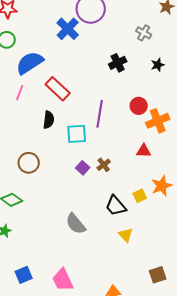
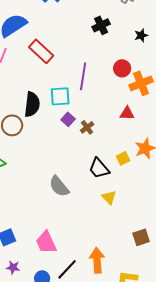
black star: (158, 65) -> (141, 35), moved
black semicircle: (49, 120) -> (32, 104), moved, size x1.4
purple square: (83, 168) -> (68, 119), moved

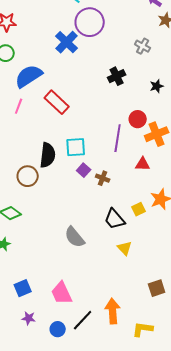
purple line: (83, 76) -> (118, 138), moved
brown cross: (87, 127) -> (103, 178), turned -32

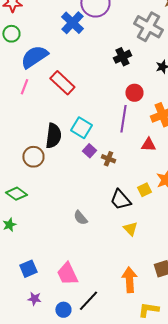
gray cross: (143, 46) -> (148, 27), size x1.8
red circle: (138, 119) -> (134, 93), moved
cyan square: (76, 147) -> (81, 128), turned 35
gray semicircle: (75, 237) -> (80, 218), size x0.7
orange arrow: (113, 311) -> (129, 280), moved

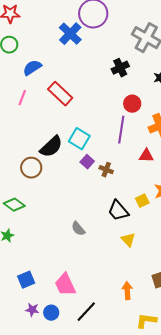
blue semicircle: (34, 57) -> (32, 68), size x0.7
black semicircle: (53, 136) -> (51, 147), turned 40
orange arrow: (129, 280) -> (127, 291), size x0.7
blue circle: (63, 310) -> (51, 313), moved

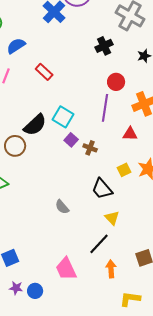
red rectangle: (60, 94) -> (44, 72), size x0.7
yellow square: (142, 201) -> (124, 170), moved
pink trapezoid: (65, 285) -> (66, 269), moved
black line: (86, 312) -> (99, 244), moved

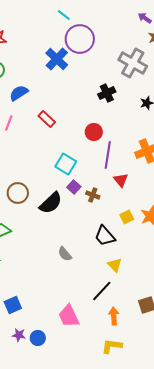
red circle: (116, 82) -> (94, 132), moved
black semicircle: (35, 125) -> (51, 203), moved
red triangle: (130, 134) -> (121, 180), moved, turned 49
yellow L-shape: (130, 299) -> (112, 346), moved

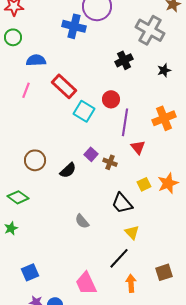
blue cross: (57, 59) -> (74, 26), turned -30
blue semicircle: (19, 93) -> (36, 60), turned 30
red rectangle: (47, 119) -> (64, 86), size x1.4
cyan square: (66, 164) -> (84, 111), moved
black semicircle: (51, 203) -> (68, 170), size x0.7

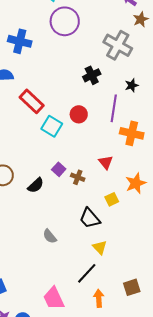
blue cross: (74, 26) -> (20, 41), moved
orange cross: (164, 118) -> (132, 133), turned 35
purple line: (125, 122) -> (114, 108), moved
orange star: (168, 183) -> (136, 183), moved

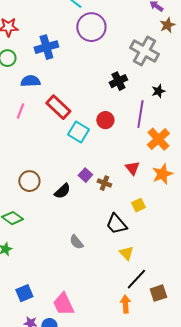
blue cross: (20, 41) -> (46, 47), turned -30
orange cross: (132, 133) -> (158, 139), turned 35
orange star: (136, 183) -> (162, 174), moved
black line: (87, 273) -> (136, 279), moved
pink trapezoid: (54, 298) -> (63, 304), moved

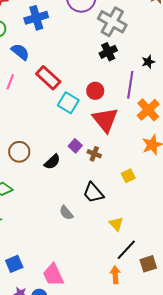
gray cross: (144, 51) -> (112, 22), moved
blue semicircle: (30, 81) -> (20, 52), turned 42
red triangle: (132, 168) -> (105, 120), moved, size x1.8
black trapezoid: (116, 224) -> (93, 193), moved

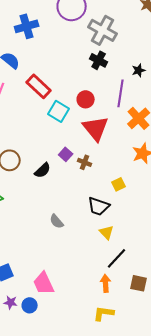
black cross: (108, 52) -> (99, 60), turned -36
black trapezoid: (93, 193) -> (99, 206), moved, turned -30
brown square: (148, 264) -> (139, 283), moved, turned 30

